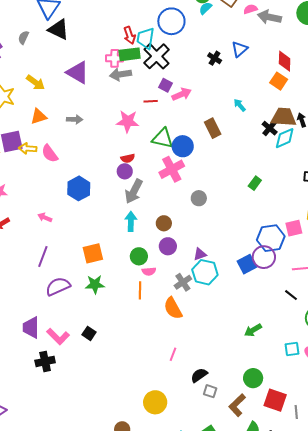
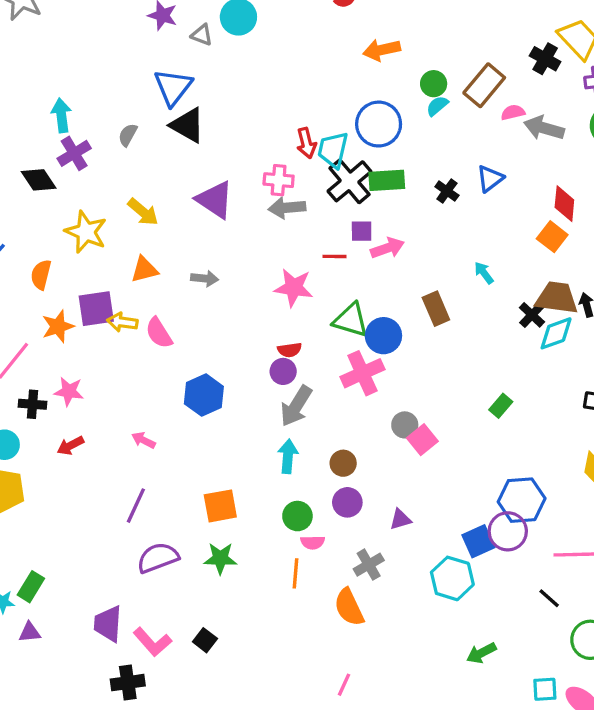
green rectangle: (130, 54) -> (387, 180), moved
purple square: (166, 85) -> (362, 231), turned -32
pink square: (294, 228) -> (422, 440), moved, turned -30
cyan hexagon: (205, 272) -> (452, 578), moved

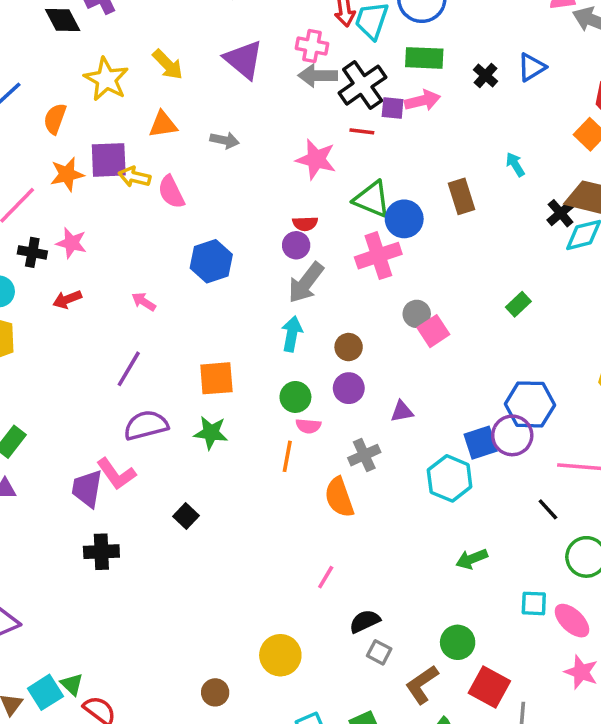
black cross: (350, 181) -> (363, 85), moved
pink arrow: (387, 248) -> (422, 101), moved
pink L-shape: (152, 642) -> (116, 474), moved

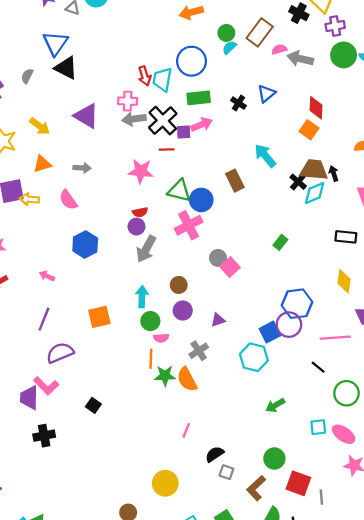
cyan arrow: (515, 164) -> (265, 156), size x1.6
pink semicircle: (171, 192) -> (68, 200), moved
cyan arrow: (292, 334) -> (142, 297), moved
green star: (211, 433) -> (165, 376), moved

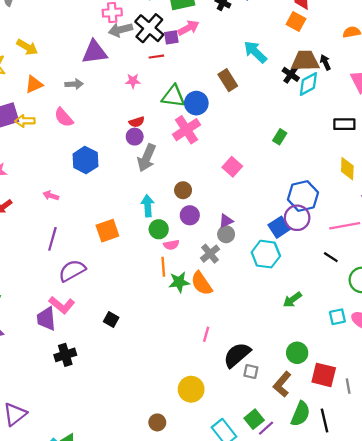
purple triangle: (86, 116) -> (95, 52), moved, turned -32
pink star: (141, 171) -> (133, 81), size x0.6
gray circle: (218, 258) -> (226, 234), moved
black semicircle: (215, 454) -> (237, 355), size x1.5

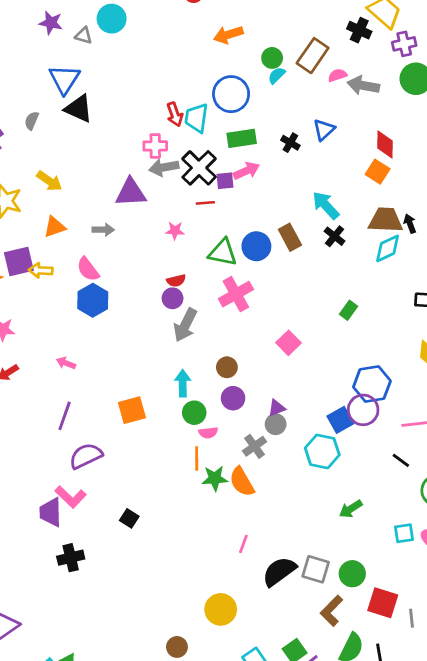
black cross: (291, 74) -> (335, 236), moved
blue circle: (196, 103) -> (256, 246), moved
blue hexagon: (85, 160) -> (93, 300), moved
gray square: (251, 372) -> (316, 569), moved, size x1.5

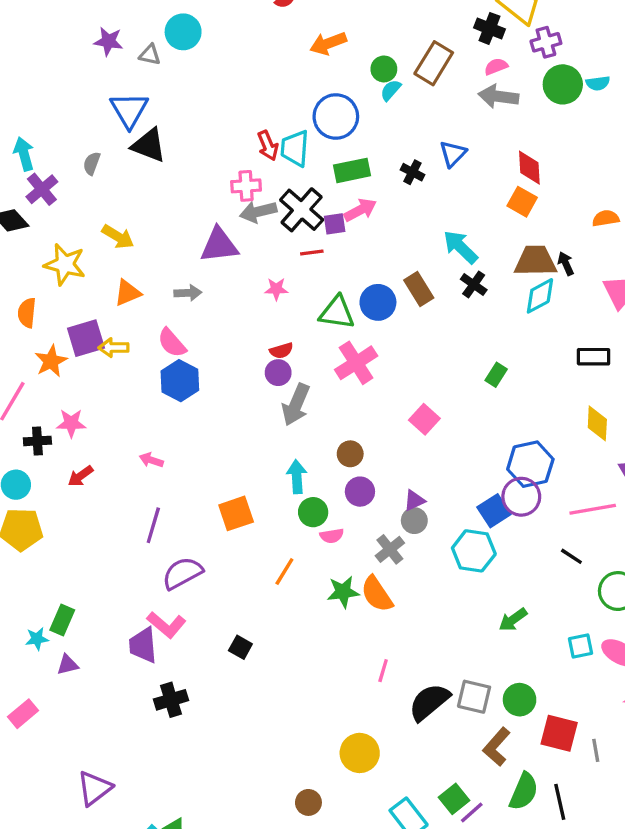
pink semicircle: (337, 75) -> (496, 66), moved
orange line: (197, 459) -> (284, 571), moved, turned 35

